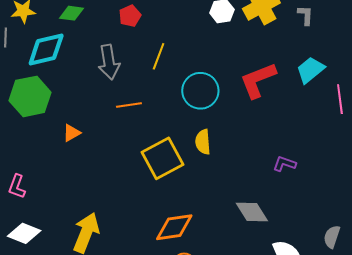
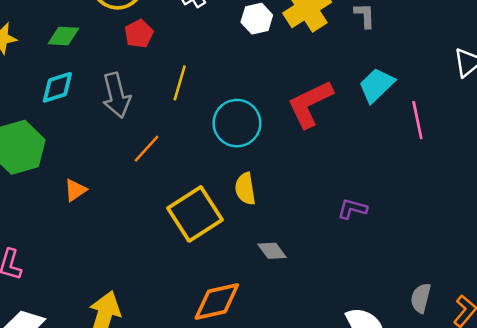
cyan diamond: (46, 49) -> (57, 87), moved, size x0.7
orange line: (129, 105) -> (146, 149), turned -35
gray diamond: (252, 212) -> (272, 251), moved, size x0.7

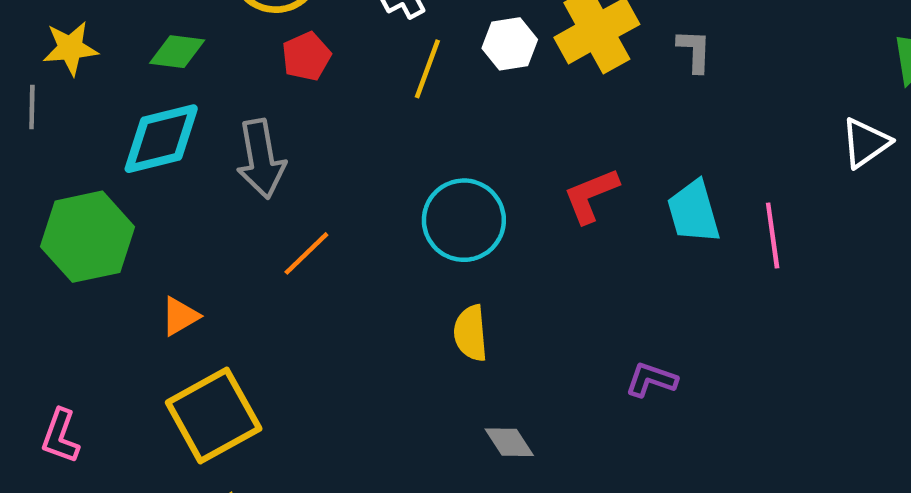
yellow line: (180, 83) -> (427, 69), moved
cyan trapezoid: (377, 85) -> (694, 212), moved, turned -66
cyan diamond: (57, 87) -> (161, 139), size x1.4
red L-shape: (310, 104) -> (591, 196), size x0.7
yellow square: (195, 214) -> (214, 416), moved

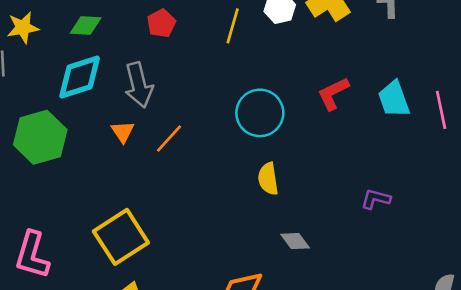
orange triangle: (180, 316) -> (123, 132), moved, turned -30
pink L-shape: (60, 436) -> (32, 255), size x1.5

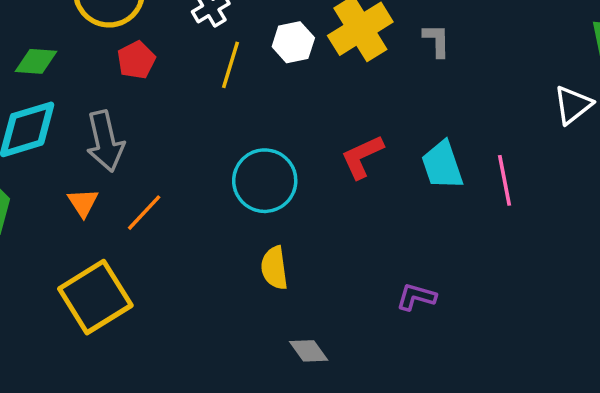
yellow square: (121, 237) -> (95, 297), moved

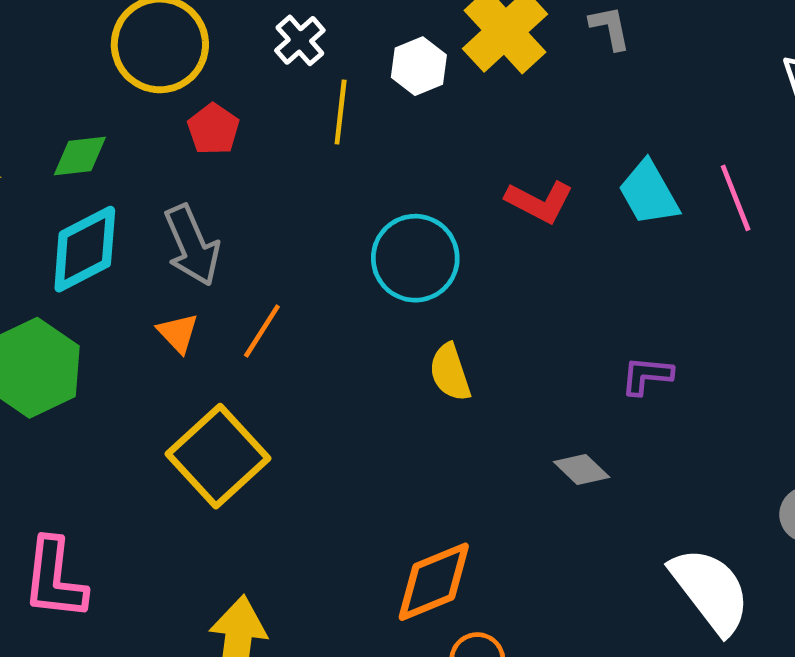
red L-shape: (362, 157) -> (539, 202), turned -117
gray diamond: (309, 351) -> (582, 470), moved

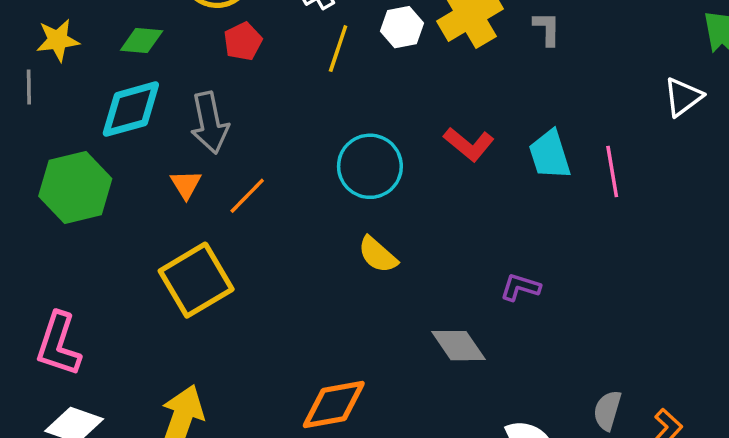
yellow semicircle: (450, 372) -> (378, 255), turned -42
gray diamond: (582, 470) -> (459, 346), size x1.4

